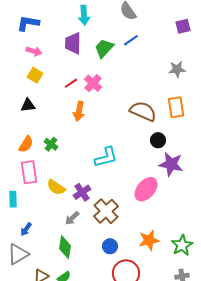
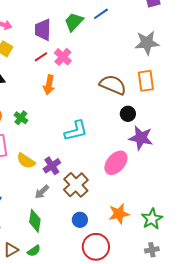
purple trapezoid: (73, 43) -> (43, 30), moved
gray star: (177, 69) -> (147, 43), size x1.4

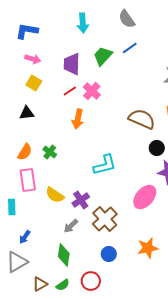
red circle: (96, 247) -> (91, 281), moved, size x0.7

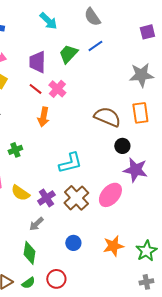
cyan arrow: (83, 23) -> (48, 21), turned -42
red line: (70, 91) -> (35, 89), turned 72
green cross: (50, 152) -> (15, 150), turned 32
brown cross: (105, 219) -> (76, 198), moved
blue circle: (109, 254) -> (73, 243), moved

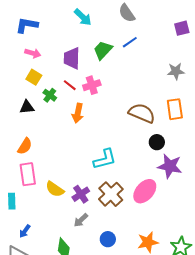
gray star: (141, 75) -> (176, 71), size x0.7
pink cross: (57, 89) -> (92, 85), turned 30
green cross: (15, 150) -> (50, 95), moved, turned -32
gray arrow: (36, 224) -> (81, 220), moved

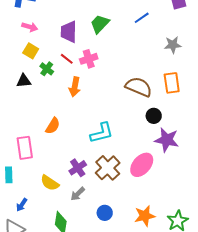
blue line: (130, 42) -> (142, 18), moved
orange semicircle: (25, 146) -> (53, 126), moved
yellow semicircle: (55, 189) -> (50, 183), moved

